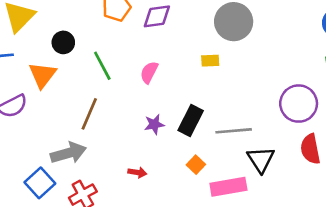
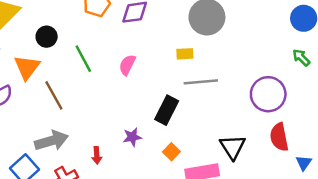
brown line: (89, 114) -> (54, 95), moved, turned -52
purple star: (154, 124) -> (132, 137), moved
gray line: (234, 131) -> (201, 82), moved
red arrow: (137, 172) -> (97, 155), moved, turned 77

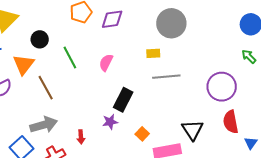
black rectangle: (167, 110) -> (123, 100), moved

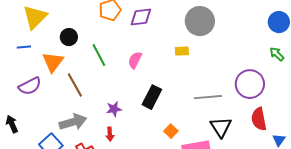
gray line: (166, 77) -> (208, 97), moved
purple star: (110, 122) -> (114, 109), moved

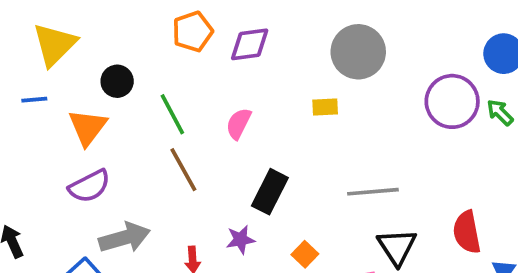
purple circle: (250, 84) -> (452, 101), moved
brown line: (75, 85) -> (183, 170), moved
purple semicircle: (30, 86) -> (89, 186), moved
purple star: (114, 109) -> (240, 240), moved

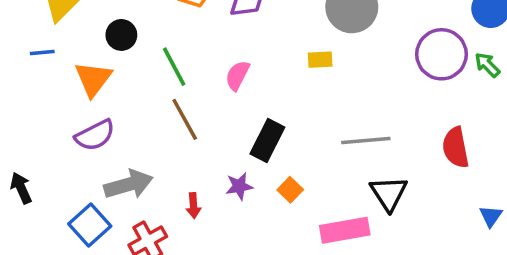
red semicircle: (467, 232) -> (456, 148), moved
orange square: (305, 254) -> (290, 190), moved

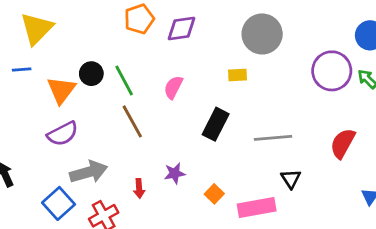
black circle: (121, 35) -> (91, 74), moved
black rectangle: (267, 140) -> (216, 124), moved
red semicircle: (456, 148) -> (343, 143), turned 40
orange square: (290, 190) -> (214, 194), moved
black triangle: (389, 193) -> (291, 179), size x0.7

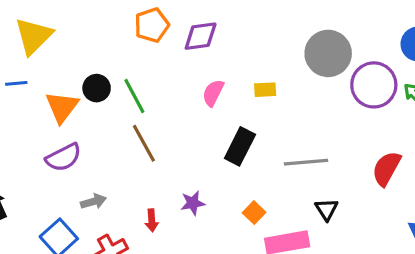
gray circle: (262, 34) -> (328, 53), moved
pink semicircle: (173, 87) -> (213, 93), moved
gray arrow: (89, 172) -> (93, 202), size x0.6
orange square: (214, 194) -> (254, 213), moved

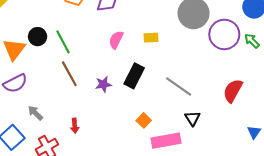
gray line: (306, 162) -> (179, 86), turned 40
gray arrow: (93, 202) -> (35, 113), turned -119
purple star: (193, 203) -> (103, 84), moved

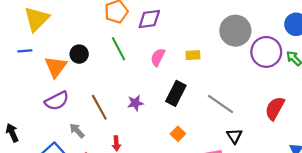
green line: (63, 42) -> (118, 49), moved
brown line: (69, 74) -> (99, 107), moved
purple star: (103, 84) -> (135, 103), moved
orange square: (144, 120) -> (178, 134), moved

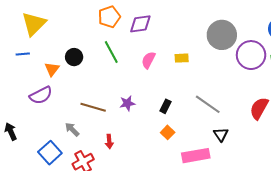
orange triangle: (56, 67) -> (52, 69), size x0.7
black rectangle: (176, 93) -> (166, 106), moved, size x0.6
purple semicircle: (57, 101) -> (41, 95), moved
brown line: (99, 107) -> (93, 107), turned -45

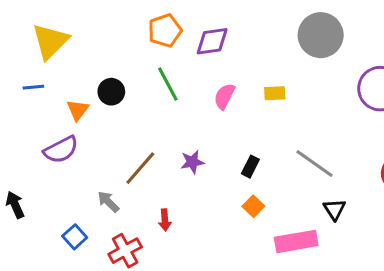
gray circle: (222, 35) -> (321, 35), moved
brown line: (93, 107) -> (140, 168), turned -65
blue square: (50, 153) -> (75, 237), size x0.7

